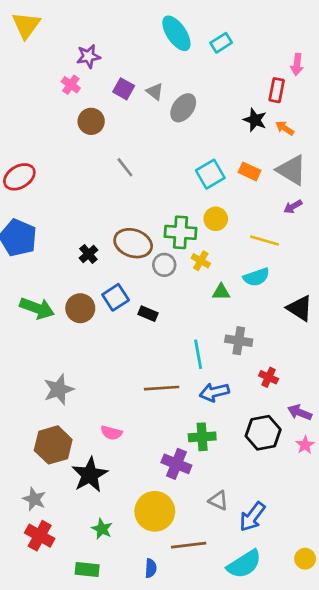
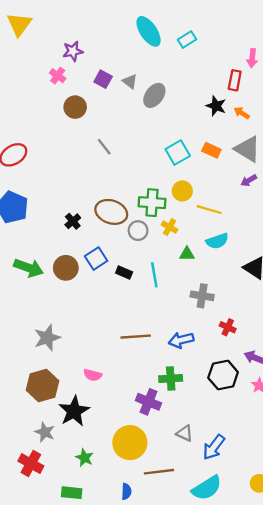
yellow line: (264, 240) -> (209, 210), moved
cyan line: (198, 354) -> (154, 275), moved
gray star: (34, 499) -> (45, 432), moved

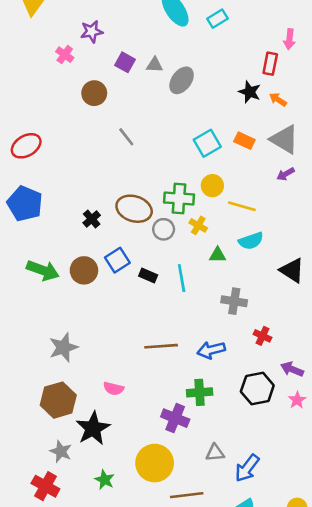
pink cross: (58, 76) -> (65, 55), moved
gray triangle: (130, 81) -> (155, 65), turned -35
gray triangle: (185, 433) -> (215, 453), turned -30

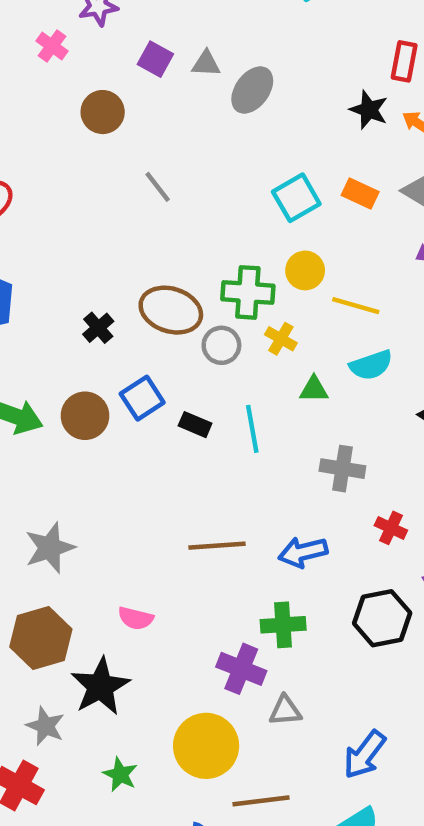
gray triangle: (215, 453) -> (285, 711), moved

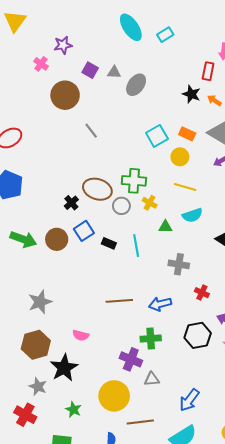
brown circle: (103, 112) -> (65, 95), size x1.4
yellow circle: (305, 270) -> (180, 157), moved
black cross: (98, 328) -> (71, 203), moved

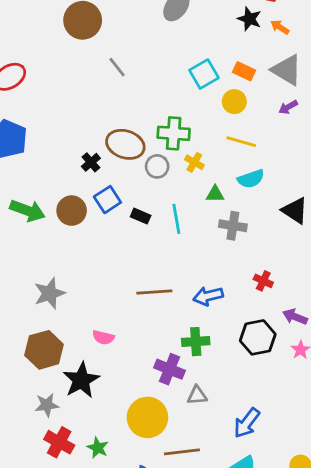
gray cross: (179, 264) -> (233, 226), moved
gray star: (38, 387) -> (47, 405), turned -30
green star: (73, 409) -> (98, 448), moved
red cross: (25, 415) -> (59, 442), moved

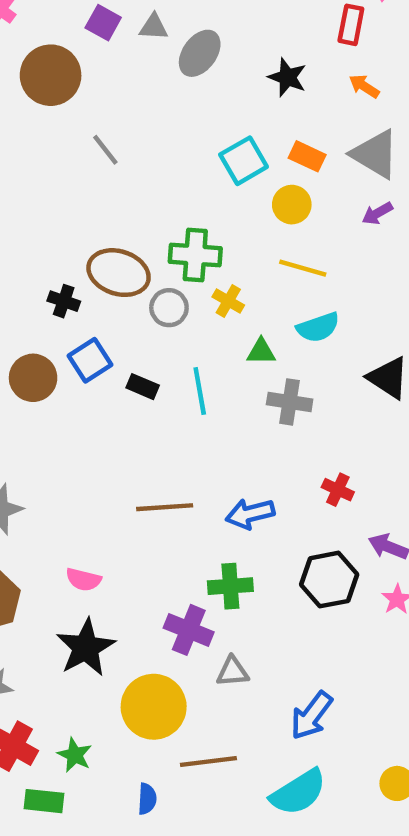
black star: (249, 19) -> (287, 77), moved
black cross: (91, 162) -> (64, 301), turned -30
black star: (81, 380) -> (86, 648), moved

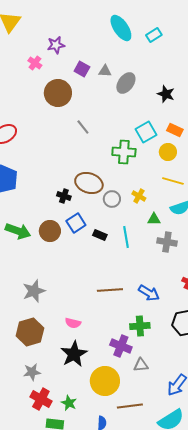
green cross: (195, 255) -> (124, 152), moved
blue arrow: (250, 514) -> (149, 293), turned -135

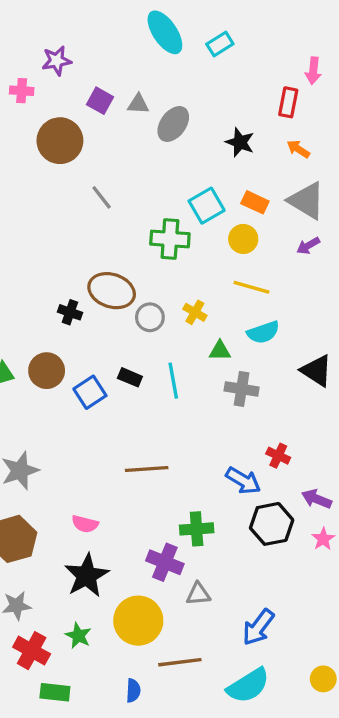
pink cross: (35, 63) -> (22, 91), turned -32
blue square: (76, 223) -> (90, 392), moved
blue arrow: (149, 293) -> (243, 481), moved
green star: (69, 403) -> (78, 636), moved

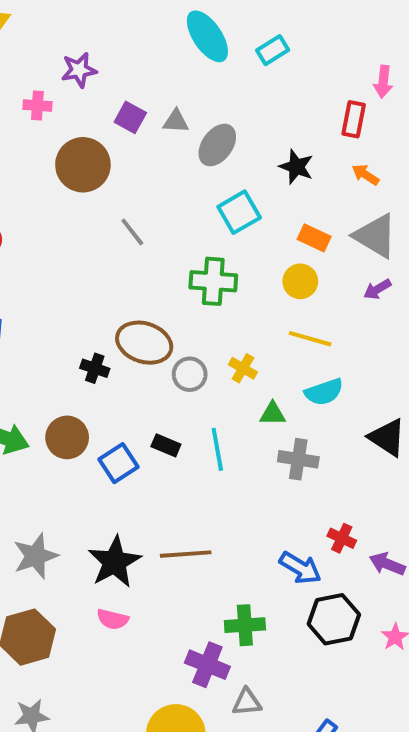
cyan square: (207, 206) -> (239, 212), moved
purple arrow: (317, 499) -> (387, 564), moved
black star: (87, 576) -> (115, 562), moved

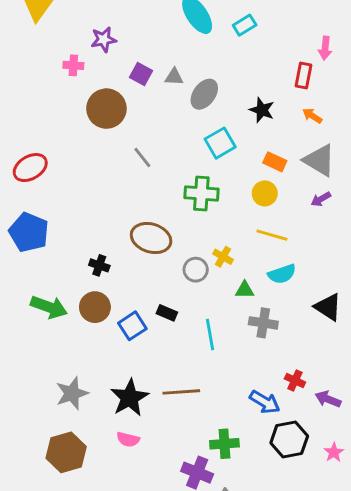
black cross: (95, 368) -> (99, 265), moved
gray circle: (190, 374) -> (196, 270), moved
cyan line: (217, 449) -> (210, 334), moved

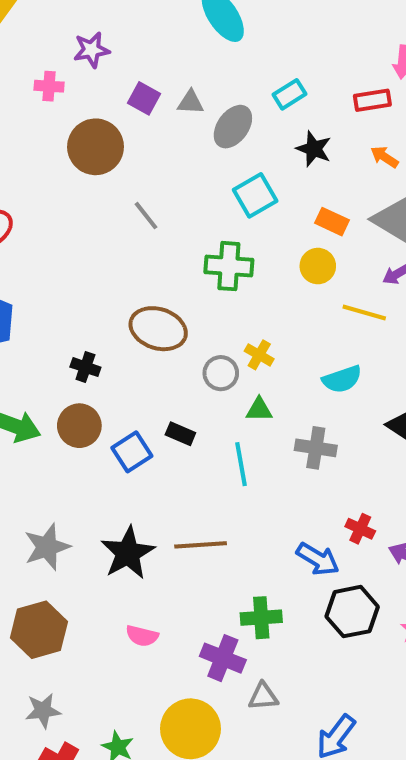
cyan rectangle: (245, 25) -> (290, 94), moved
red rectangle: (304, 75) -> (372, 100), turned 70
yellow line: (272, 235) -> (364, 313), moved
green triangle: (245, 290) -> (259, 410), moved
pink semicircle: (128, 439) -> (142, 636), moved

